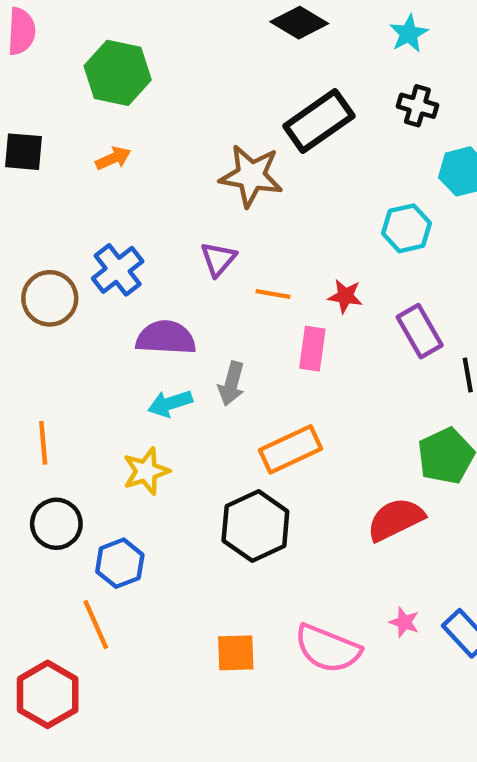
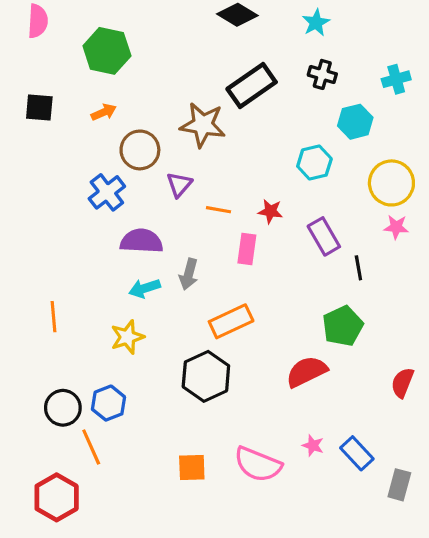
brown circle: (50, 298) -> (140, 150), moved
black circle: (56, 524) -> (63, 408), moved

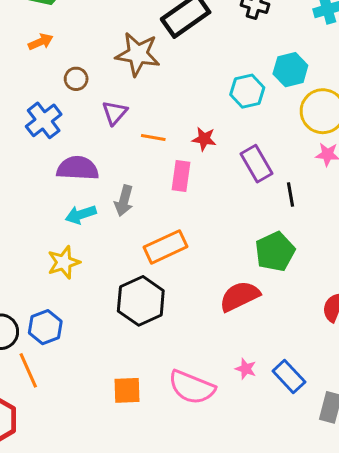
cyan hexagon: (355, 122) -> (290, 70), moved
brown circle: (140, 150) -> (76, 79), size x0.6

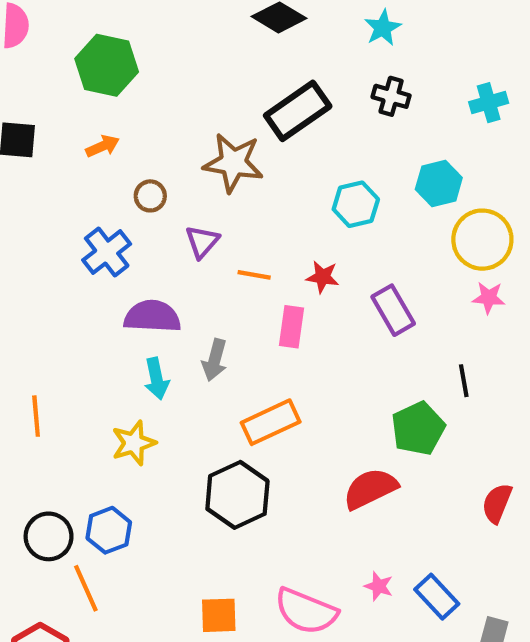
cyan hexagon: (247, 91) -> (356, 204), moved
black line: (290, 194) -> (464, 381), moved
cyan arrow: (81, 215) -> (156, 379), turned -84

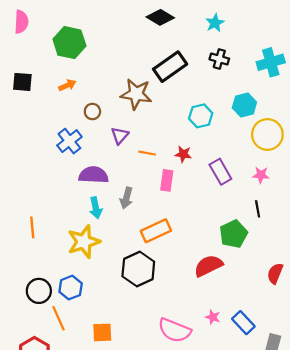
cyan cross: (489, 103) -> (271, 62), size x1.4
pink star: (489, 298) -> (261, 175), moved
yellow star: (134, 443) -> (84, 242), size x1.4
orange square: (219, 615) -> (102, 332), moved

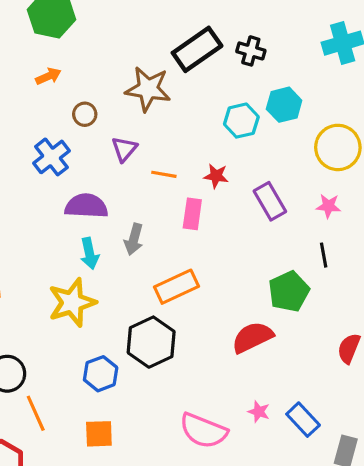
black cross: (219, 59) -> (251, 51), moved
cyan hexagon: (244, 105) -> (284, 105), moved
blue hexagon: (71, 288) -> (101, 374), moved

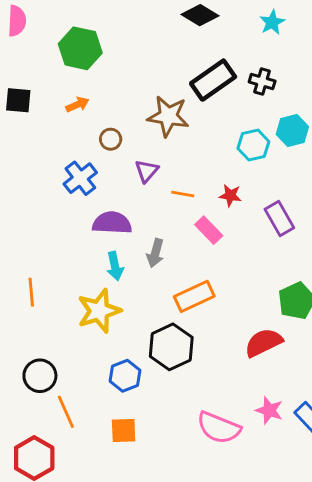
pink rectangle: (192, 214) -> (209, 230), turned -52
pink star: (259, 412) -> (269, 410), size x1.4

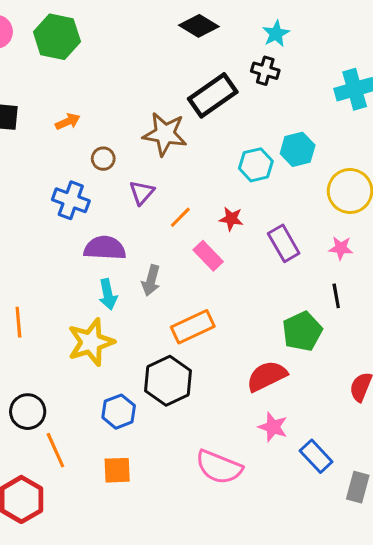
green hexagon: (80, 48) -> (57, 37), moved
black cross: (262, 81) -> (265, 71), moved
blue cross: (80, 178) -> (71, 200), turned -32
orange line: (183, 194) -> (180, 217), turned -55
pink star: (269, 410) -> (273, 427), moved

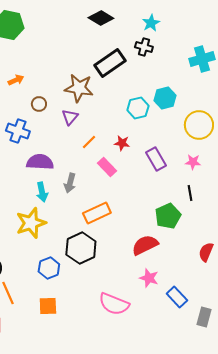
purple triangle: (142, 193) -> (70, 117), moved

